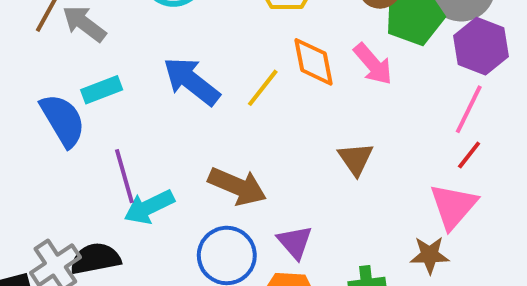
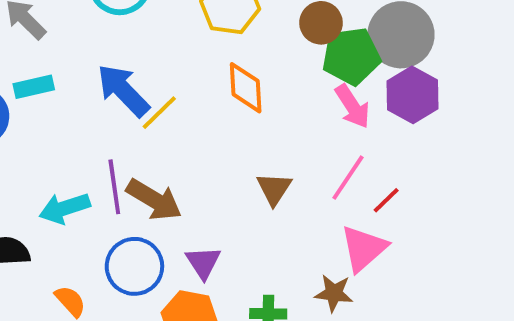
pink arrow: (373, 64) -> (352, 106), moved
yellow line: (263, 88) -> (159, 113), moved
pink line: (469, 109) -> (348, 178), moved
purple line: (124, 176) -> (114, 187), moved

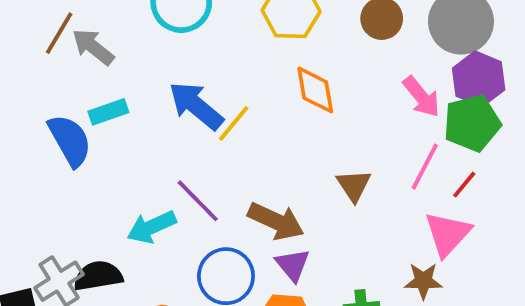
green pentagon: (351, 56) -> (472, 123), moved
purple line: (114, 187) -> (198, 201), turned -30
brown arrow: (154, 200) -> (276, 221), moved

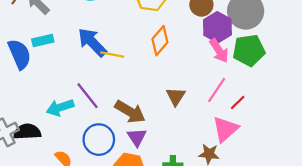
purple hexagon: (479, 79) -> (217, 27), moved
orange diamond: (315, 90) -> (160, 41), turned 44
green pentagon: (472, 123) -> (249, 50), moved
yellow line: (234, 124) -> (112, 55), turned 55

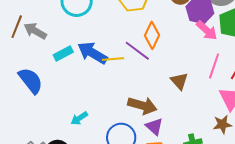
cyan rectangle: (43, 40) -> (63, 53), moved
purple line: (88, 96) -> (137, 51), moved
cyan arrow: (60, 108) -> (79, 118), size x0.7

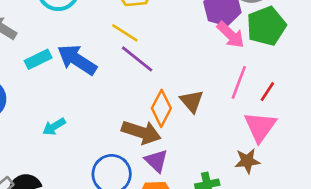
orange diamond: (152, 35) -> (161, 108), moved
yellow line: (113, 59) -> (125, 33), moved, turned 35
cyan arrow: (79, 118) -> (54, 127), moved

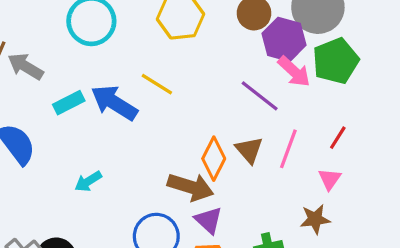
yellow line: (125, 33) -> (157, 84), moved
purple line: (137, 59) -> (260, 96), moved
pink line: (239, 82) -> (288, 149), moved
pink triangle: (260, 127) -> (330, 179), size x0.6

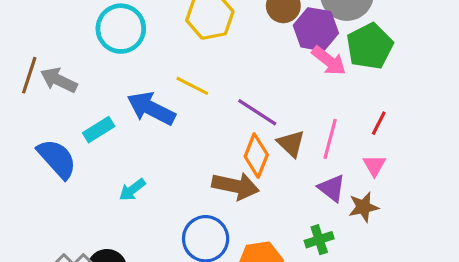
purple line: (260, 96) -> (257, 112), moved
cyan rectangle: (69, 103) -> (99, 130), moved
purple triangle: (209, 220) -> (332, 188), moved

